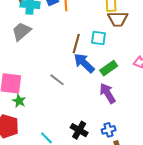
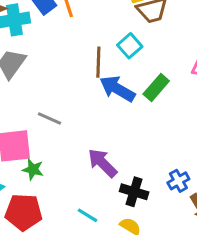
cyan square: (98, 38) -> (130, 46), turned -35
gray line: (57, 80) -> (49, 118), moved
purple arrow: (108, 93) -> (102, 163), moved

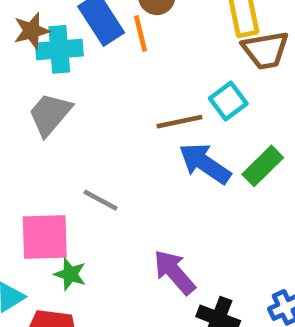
brown line: (98, 62) -> (180, 122), turned 72

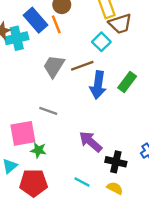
cyan square: (228, 101) -> (101, 42), moved
gray trapezoid: (50, 114) -> (54, 66), moved
blue arrow: (205, 163) -> (98, 85), turned -108

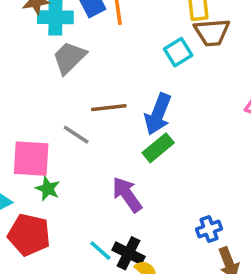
gray trapezoid: (54, 66) -> (69, 58), moved
brown line: (82, 66) -> (109, 108), moved
green rectangle: (127, 82) -> (158, 148), moved
black cross: (116, 162) -> (129, 253), moved

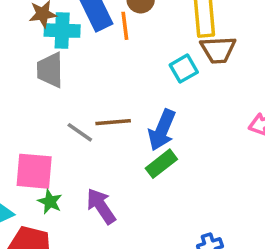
gray trapezoid: (69, 58) -> (50, 70), moved, turned -48
gray line: (76, 135) -> (80, 132), moved
purple arrow: (127, 195) -> (101, 206), moved

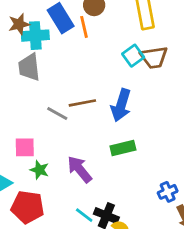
brown trapezoid: (218, 50) -> (154, 57), moved
green rectangle: (161, 164) -> (123, 148), moved, turned 30
pink square: (34, 171) -> (25, 147), size x0.7

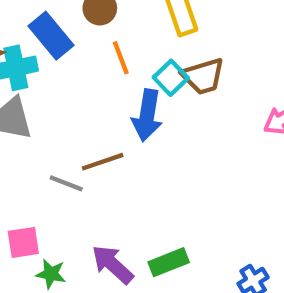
orange line: (84, 27) -> (121, 58), moved
blue arrow: (121, 105) -> (147, 115), moved
green rectangle: (123, 148) -> (169, 262), moved

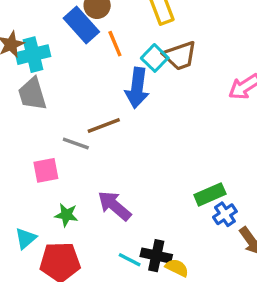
blue rectangle: (51, 36) -> (81, 25), moved
pink square: (23, 242) -> (46, 170), moved
green rectangle: (169, 262) -> (210, 194), moved

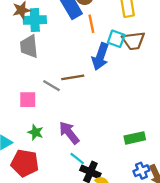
cyan square: (155, 58) -> (116, 39), turned -36
blue cross: (225, 214) -> (141, 171), moved
cyan line: (130, 260) -> (77, 159), moved

